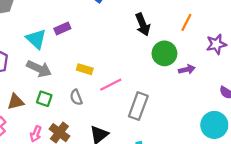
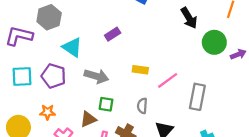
cyan triangle: (36, 39) -> (72, 47), moved
gray semicircle: (76, 97) -> (142, 106), moved, turned 35
brown triangle: (16, 102) -> (88, 119), moved

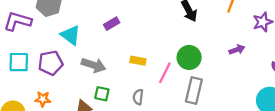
green circle: (214, 42) -> (189, 57), moved
purple pentagon: (54, 76) -> (51, 63), turned -30
pink line: (168, 80) -> (165, 73), turned -30

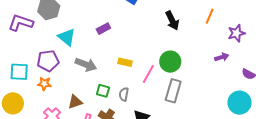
purple arrow: (237, 50) -> (222, 57), moved
cyan square: (19, 62) -> (19, 72), moved
green square: (102, 94) -> (103, 91), moved
orange star: (43, 99) -> (44, 84), moved

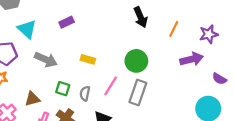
orange line: (210, 16) -> (174, 29), moved
purple arrow: (222, 57) -> (192, 59), size x1.5
pink line: (148, 74) -> (111, 86), moved

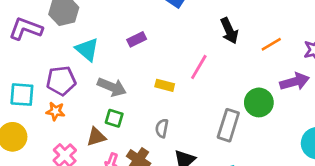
orange line: (174, 29) -> (271, 44), turned 35
green circle: (136, 61) -> (259, 102), moved
pink line: (111, 86) -> (199, 67), moved
green square: (63, 89) -> (114, 118), moved

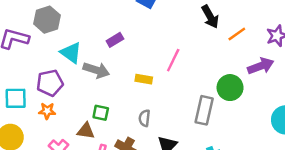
black arrow: (229, 31) -> (210, 17), moved
gray arrow: (112, 87) -> (96, 70), moved
brown triangle: (96, 137) -> (86, 131), turned 30

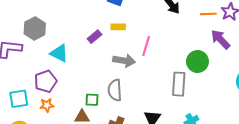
orange line: (237, 34) -> (208, 14), moved, turned 42
purple arrow: (261, 66) -> (220, 39), turned -105
gray arrow: (96, 70) -> (124, 61), moved
yellow rectangle: (144, 79) -> (118, 27), moved
gray semicircle: (144, 118) -> (115, 90), moved, size x1.5

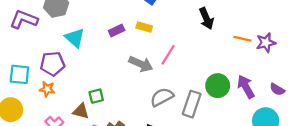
purple arrow: (220, 39) -> (246, 87), moved
gray semicircle: (115, 90) -> (162, 97), moved, turned 50
green square: (92, 100) -> (96, 96), turned -32

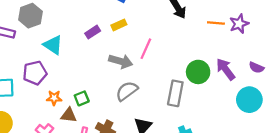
yellow rectangle: (144, 27) -> (119, 25), turned -32
orange star: (47, 89) -> (54, 98), moved
gray semicircle: (162, 97) -> (127, 91), moved

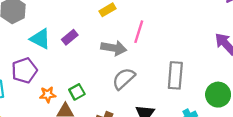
purple rectangle: (93, 32) -> (70, 37), moved
green circle: (198, 72) -> (218, 95), moved

